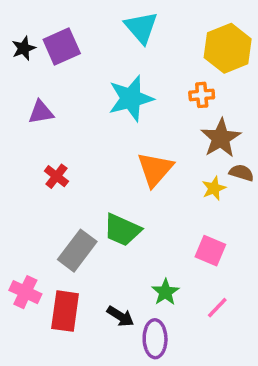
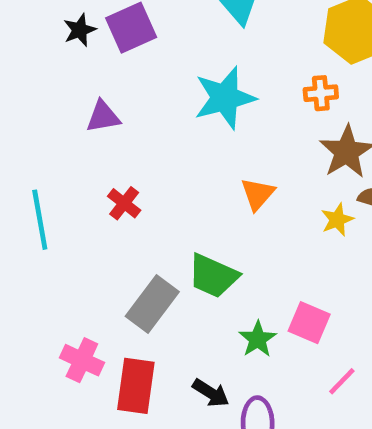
orange triangle: (155, 169) -> (258, 194), size x0.7
pink square: (210, 251) -> (309, 323), moved
green star: (165, 292) -> (258, 339), moved

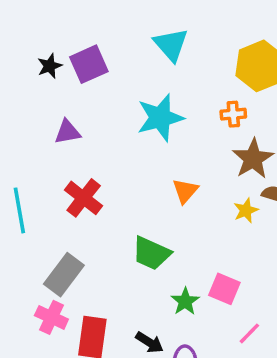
red cross: (124, 203) -> (84, 198), size x1.5
gray rectangle: (152, 304) -> (64, 275), moved

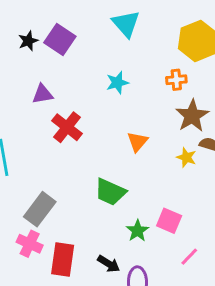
purple square: (89, 64) -> (60, 39), turned -32
cyan star: (160, 118) -> (117, 83), size x0.6
red cross: (84, 198) -> (67, 127), moved
yellow star: (246, 210) -> (186, 157), turned -30

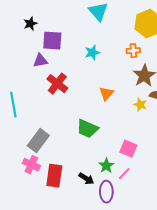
purple square: (60, 39) -> (52, 41), moved, turned -30
green star: (137, 231) -> (106, 166), moved
pink line: (189, 257) -> (124, 174), moved

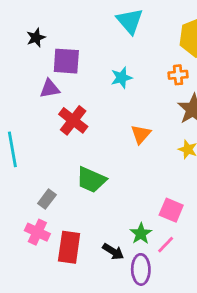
green trapezoid: (87, 129) -> (91, 180), moved
gray rectangle: (38, 141) -> (47, 199), size x0.6

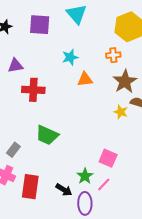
purple square: (66, 61) -> (40, 25), moved
red cross: (73, 120) -> (33, 90), turned -35
orange triangle: (141, 134) -> (85, 79), moved, turned 42

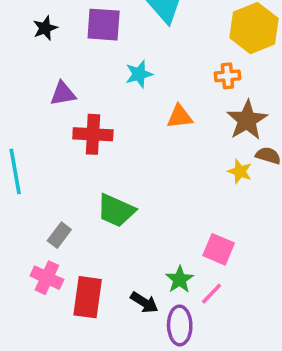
cyan star: (70, 57) -> (139, 74), moved

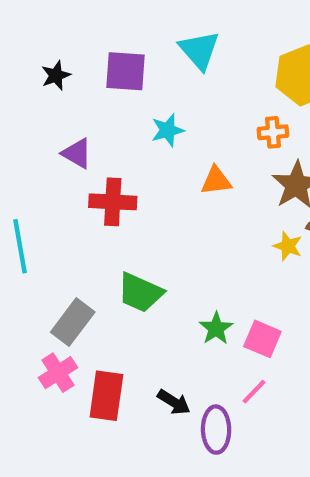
purple triangle: (63, 94) -> (77, 153), turned 40
gray rectangle: (59, 235) -> (73, 322), size x1.5
pink cross: (47, 278) -> (58, 373), turned 32
green star: (180, 279) -> (216, 328), moved

